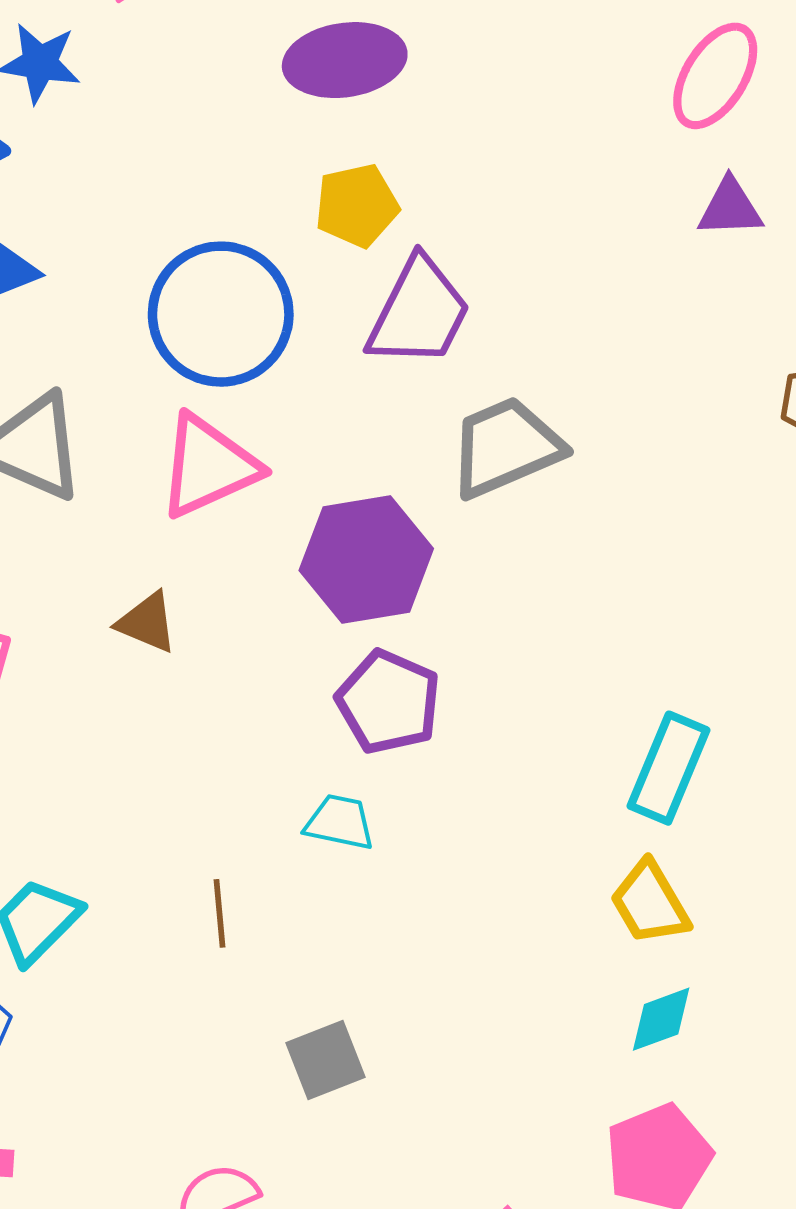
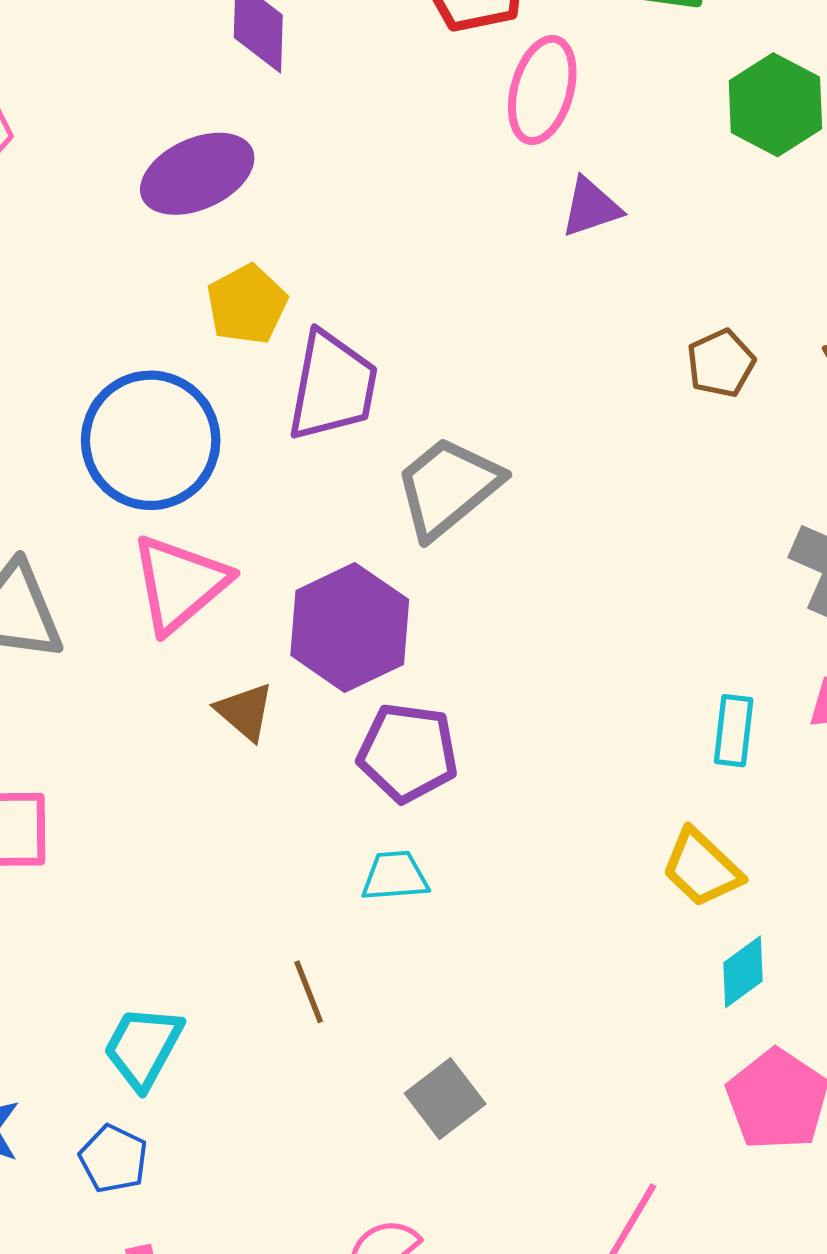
brown triangle: (147, 622) -> (245, 712), moved, turned 34
cyan rectangle: (668, 768) -> (734, 731), moved, size x0.7

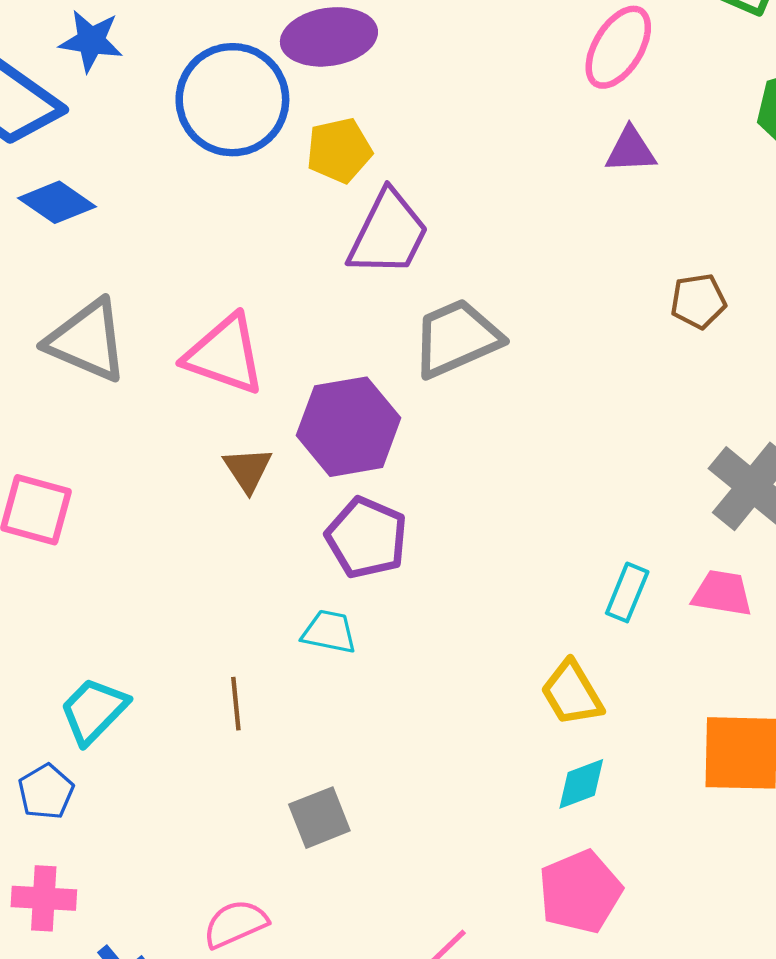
blue circle: (151, 440) -> (232, 100), moved
pink triangle: (180, 584) -> (225, 355), turned 44

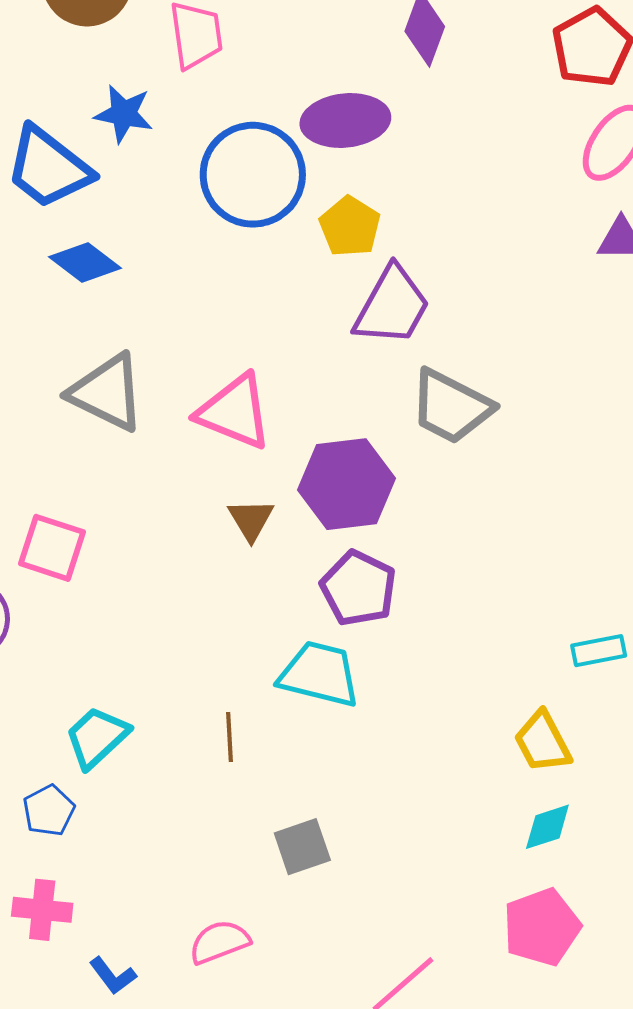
yellow pentagon: (339, 150) -> (350, 226), turned -30
gray trapezoid: (457, 338) -> (451, 407), turned -132
cyan rectangle: (627, 592) -> (599, 651), turned 54
cyan trapezoid: (329, 632) -> (319, 674), size x1.6

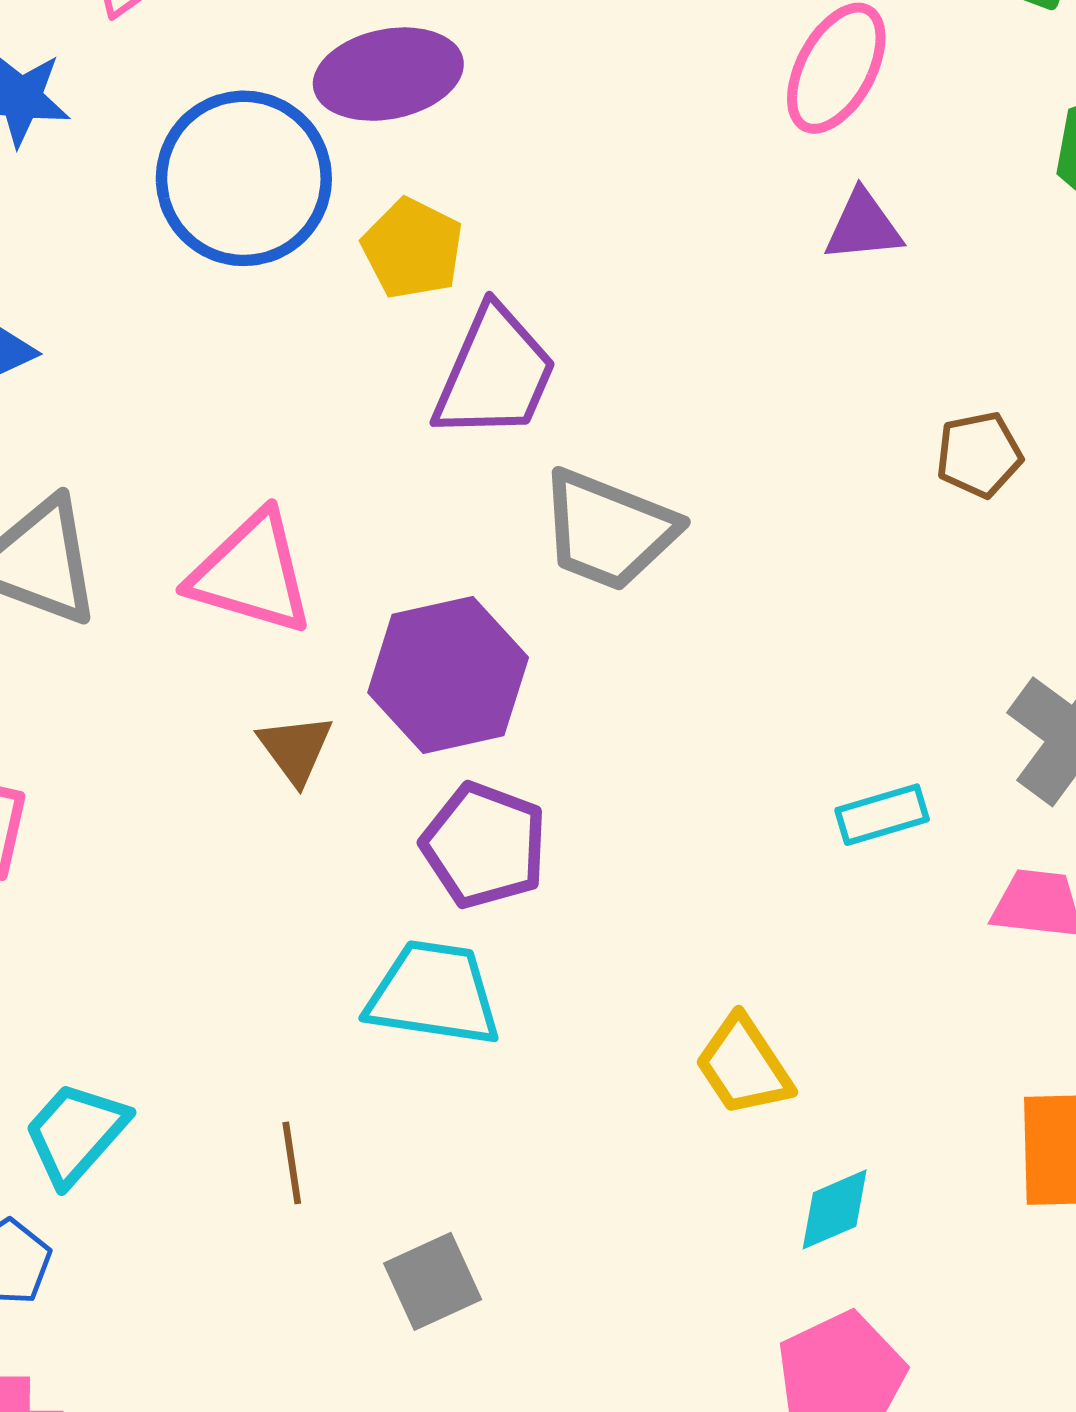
cyan rectangle: (599, 651) -> (882, 815), moved
brown line: (230, 737) -> (292, 1163), moved
yellow trapezoid: (543, 742) -> (744, 1066), moved

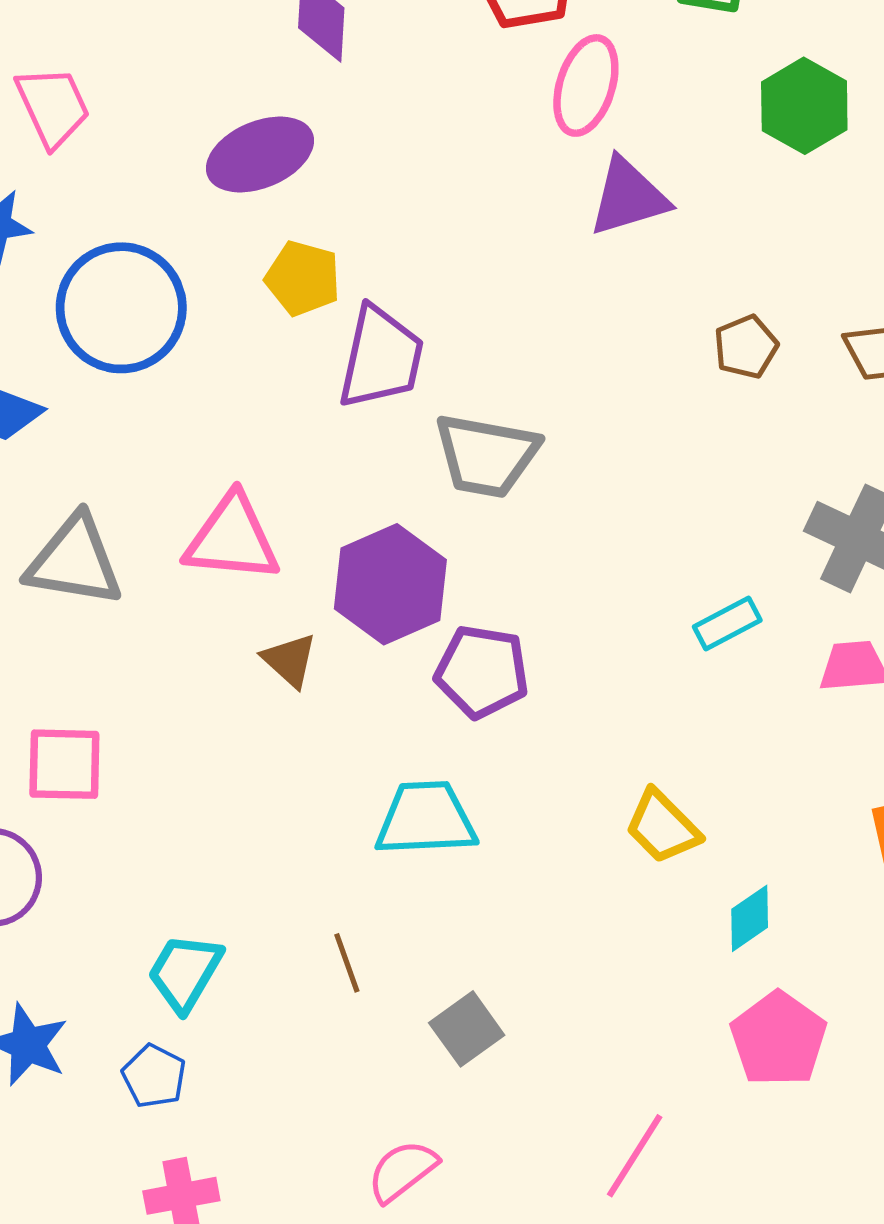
blue circle: (244, 178) -> (121, 308), moved
purple triangle: (863, 226) -> (628, 197), size x1.4
purple pentagon: (484, 845) -> (482, 672), moved

